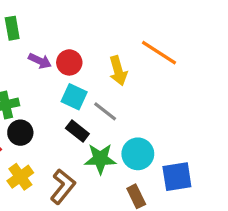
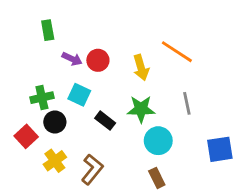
cyan square: (74, 97) -> (79, 95), moved
gray line: (105, 111) -> (187, 103), moved, turned 40
green star: (100, 159) -> (141, 109), moved
blue square: (177, 177) -> (220, 149), moved

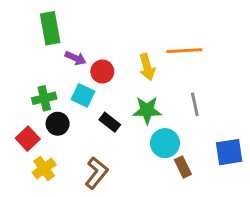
green rectangle: (48, 30) -> (50, 28), size x1.5
orange line: (177, 52) -> (184, 51), turned -36
red circle: (98, 60) -> (102, 72), moved
yellow cross: (55, 161) -> (44, 168), moved
brown rectangle: (157, 178) -> (183, 167), moved

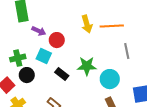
yellow arrow: (147, 67) -> (87, 24), moved
gray line: (195, 104) -> (127, 51), moved
cyan circle: (165, 143) -> (110, 79), moved

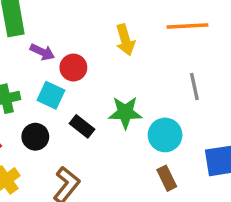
orange line: (112, 26) -> (188, 26), moved
black circle: (27, 75) -> (35, 137), moved

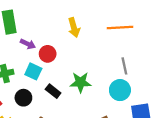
yellow arrow: (125, 40) -> (74, 28), moved
cyan circle: (165, 135) -> (120, 90), moved

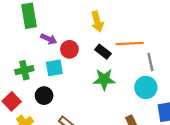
orange line: (120, 28) -> (130, 44), moved
cyan square: (33, 71) -> (54, 68), turned -35
black rectangle: (53, 91) -> (103, 52), moved

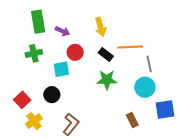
purple arrow: (49, 39) -> (62, 31), moved
green cross: (24, 70) -> (34, 53), moved

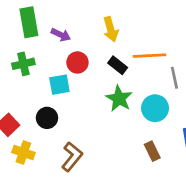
green star: (107, 80) -> (119, 98), turned 30
cyan circle: (145, 87) -> (155, 108), moved
yellow cross: (34, 121) -> (23, 153), turned -35

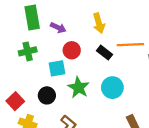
green star: (119, 98) -> (79, 88), moved
cyan circle: (155, 108) -> (112, 88), moved

